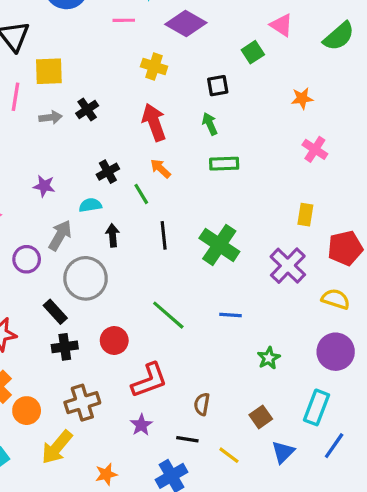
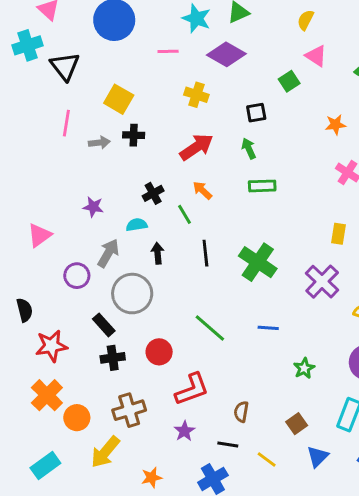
yellow square: (49, 71) -> (119, 99), moved, turned 32
black cross: (87, 110) -> (134, 135), turned 36
red arrow: (154, 122) -> (196, 147), turned 76

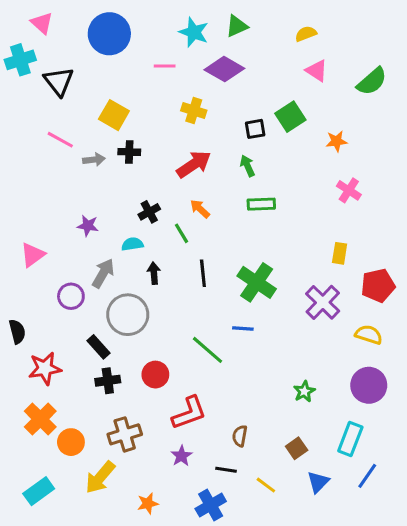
yellow semicircle: (306, 20) -> (306, 34), turned 42
green square: (289, 81) -> (290, 117), moved, size x1.4
pink line: (66, 123) -> (60, 140), turned -70
blue line: (268, 328) -> (243, 328), moved

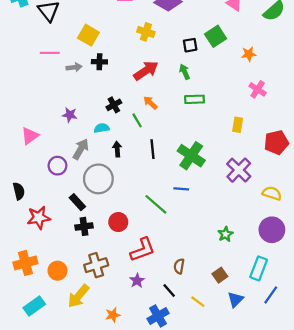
pink line: (60, 140) -> (50, 53), turned -30
yellow rectangle: (340, 253) -> (238, 125), moved
red pentagon: (378, 286) -> (276, 142), moved
orange cross: (40, 419) -> (25, 263), moved, turned 30
black line: (226, 470) -> (169, 291), turned 40

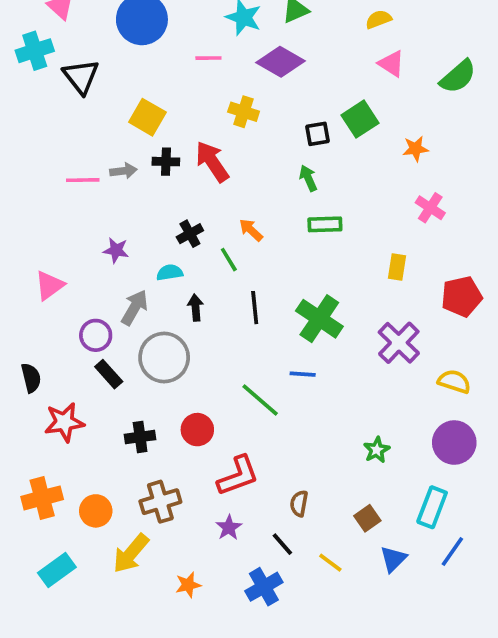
pink line: (50, 53) -> (83, 180), moved
red arrow: (146, 71) -> (212, 162), moved, turned -90
black rectangle: (77, 202) -> (109, 374), moved

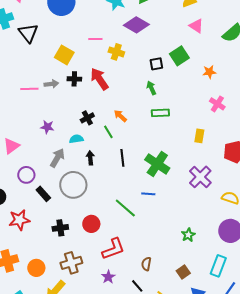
pink line: (208, 58) -> (95, 39), moved
purple circle: (96, 335) -> (26, 175), moved

